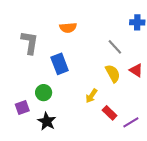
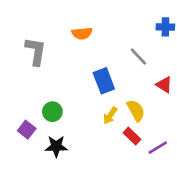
blue rectangle: (60, 64) -> (104, 81), moved
yellow semicircle: (113, 73) -> (136, 110), moved
purple square: (22, 108) -> (27, 130), turned -32
black star: (47, 121) -> (56, 146), turned -30

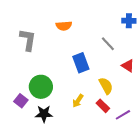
green circle: (52, 112) -> (41, 87), size x1.5
yellow arrow: (110, 116) -> (78, 101), moved

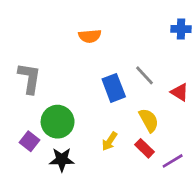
gray L-shape: (28, 40) -> (29, 78), moved
gray line: (108, 44) -> (145, 75), moved

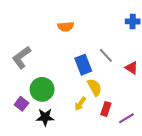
gray L-shape: (29, 78) -> (21, 57), turned -135
yellow semicircle: (149, 120) -> (95, 87), moved
red rectangle: (145, 148) -> (106, 109), turned 64

